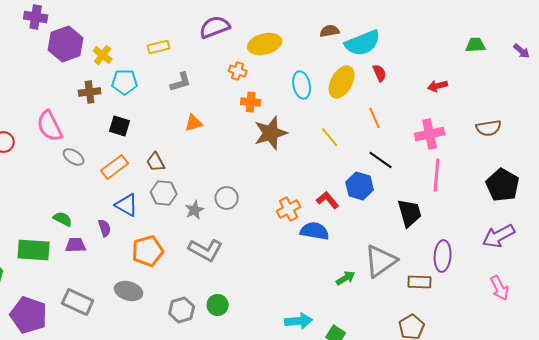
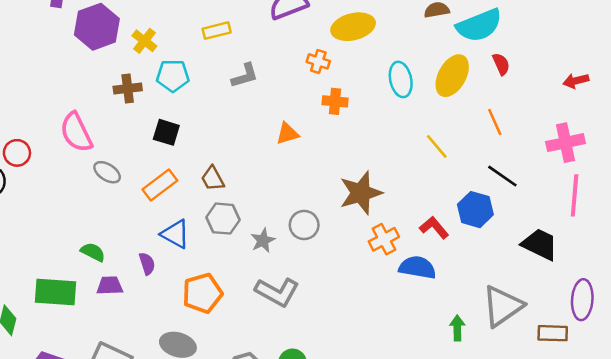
orange triangle: (194, 123) -> (287, 134), moved
brown star: (271, 133) -> (361, 193), moved
black trapezoid: (410, 213) -> (540, 244), turned -48
green arrow: (346, 278) -> (457, 328), turned -60

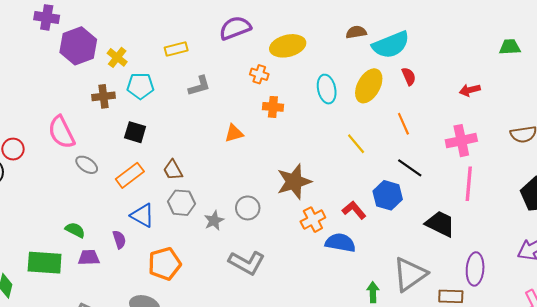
gray L-shape: (277, 292) -> (247, 263), moved

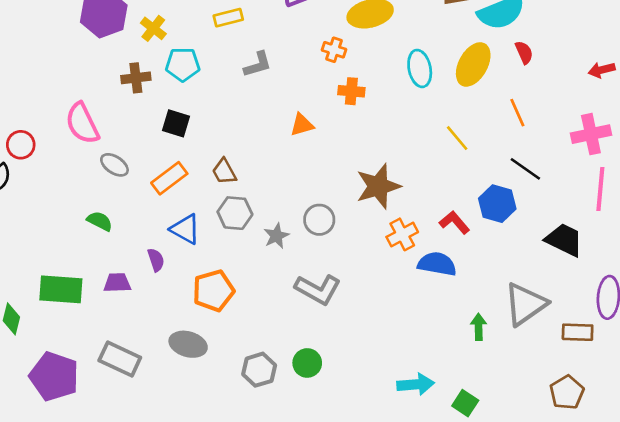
green semicircle: (75, 230) -> (100, 221), moved

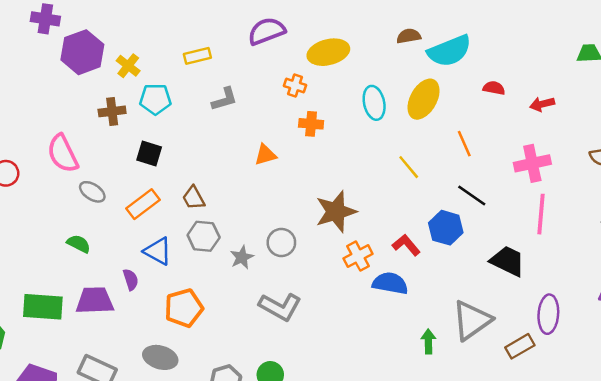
red semicircle: (524, 52) -> (494, 88), moved, turned -55
purple trapezoid: (117, 283) -> (95, 301), size x1.5
brown rectangle: (578, 332) -> (520, 346), turned -32

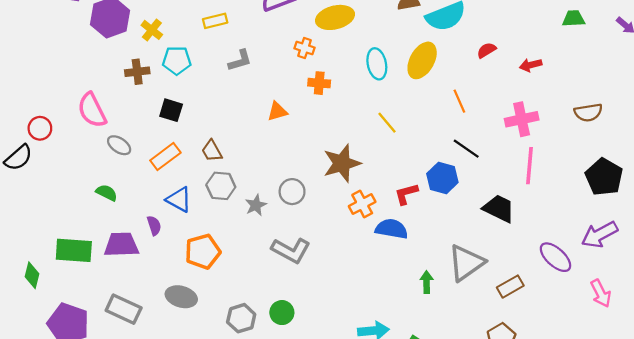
red semicircle: (494, 88) -> (487, 50), turned -42
yellow line: (409, 167) -> (387, 123), moved
red L-shape: (406, 245) -> (406, 194), turned -65
purple ellipse: (548, 314) -> (555, 257), moved, turned -52

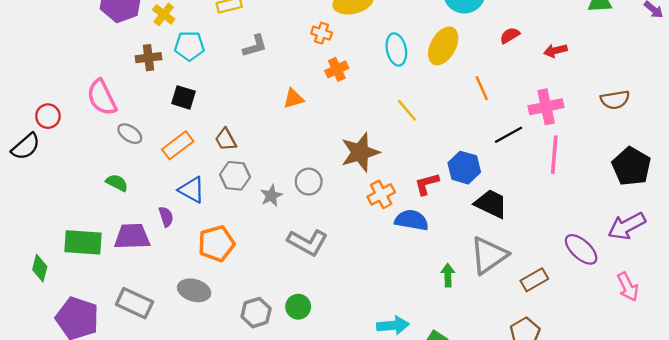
orange cross: (319, 83) -> (337, 69), turned -30
black line: (466, 149) -> (509, 135), moved, turned -64
black trapezoid: (499, 209) -> (491, 204), moved

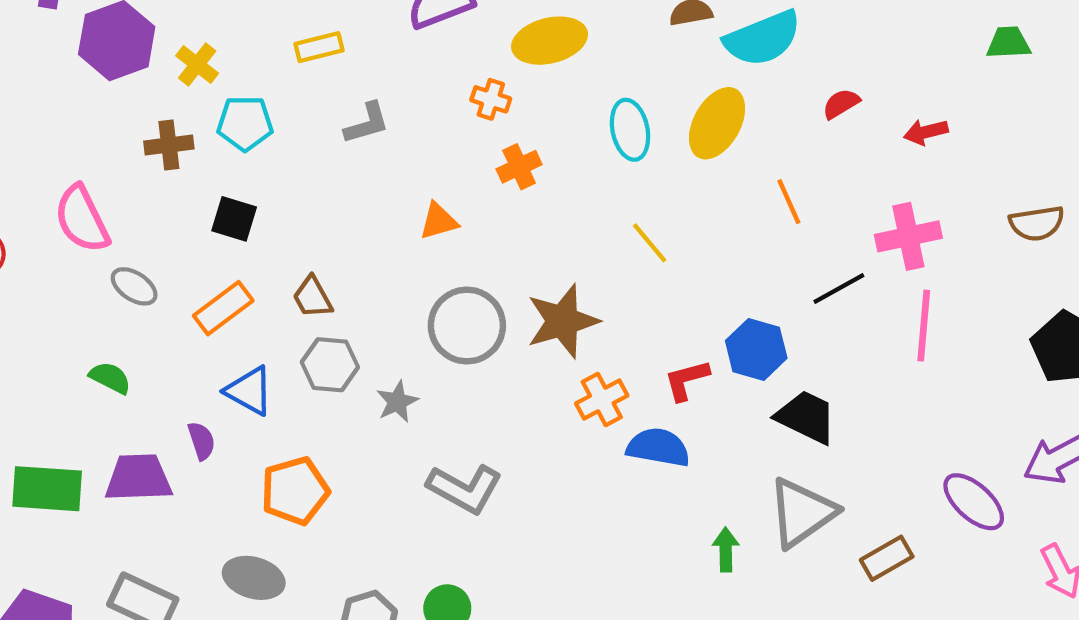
gray circle: (309, 182) -> (467, 326), moved, size x1.5

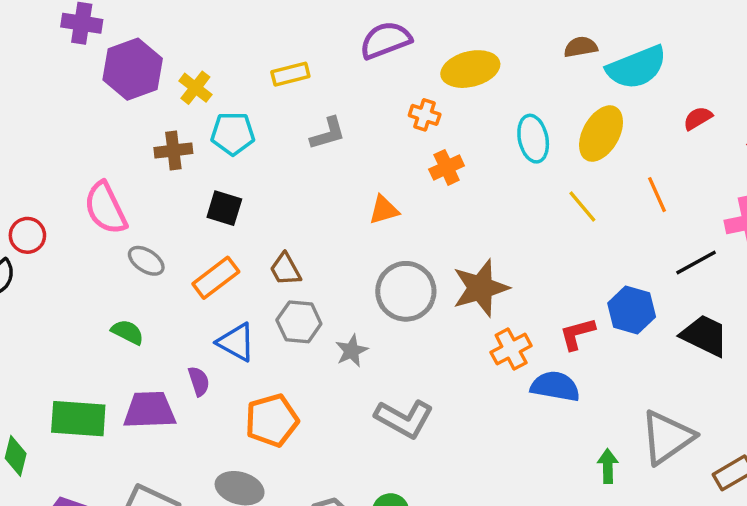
yellow line: (650, 243) -> (582, 206), moved
black trapezoid: (806, 417) -> (705, 335), moved

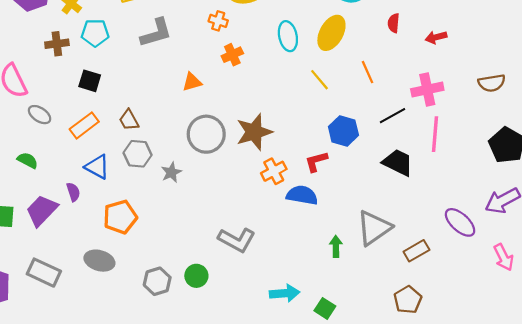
red semicircle: (698, 118) -> (394, 23), turned -54
gray L-shape: (328, 134) -> (156, 33), size x1.4
blue hexagon: (632, 310) -> (343, 131), moved
purple trapezoid: (150, 410) -> (42, 210), turned -44
gray L-shape: (404, 419) -> (237, 240), moved

